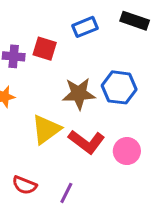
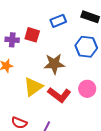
blue hexagon: (119, 87) -> (86, 47), moved
pink circle: (127, 151) -> (87, 89), moved

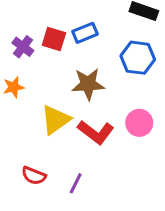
blue rectangle: (58, 21) -> (85, 33), moved
purple cross: (12, 40) -> (23, 47), turned 32

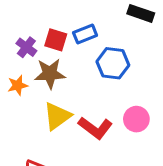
blue hexagon: (138, 58) -> (113, 63), moved
brown star: (88, 84) -> (50, 74), moved

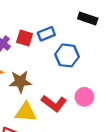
brown star: (50, 74) -> (20, 82), moved
yellow triangle: (57, 116) -> (26, 112), moved, turned 40

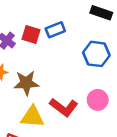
blue hexagon: (67, 55) -> (96, 54), moved

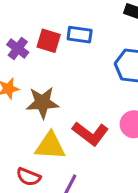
blue rectangle: (55, 30) -> (80, 35), turned 30

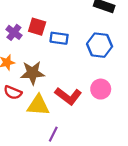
blue rectangle: (80, 35) -> (59, 38), moved
red semicircle: (29, 177) -> (13, 93), moved

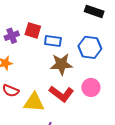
purple cross: (14, 32) -> (12, 36), turned 32
brown star: (32, 73) -> (61, 64), moved

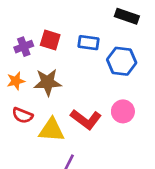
blue rectangle: (53, 41) -> (89, 43), moved
brown star: (61, 64) -> (48, 82), moved

